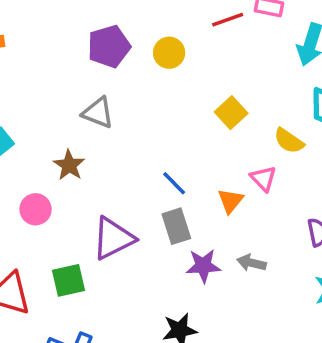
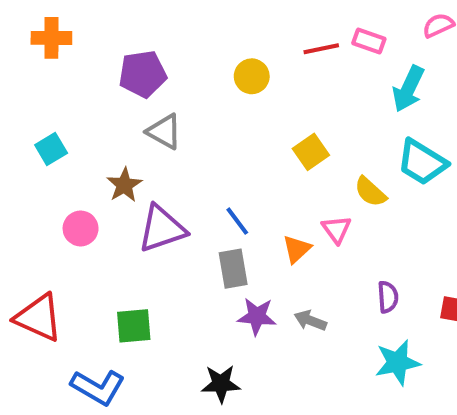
purple pentagon: (109, 46) -> (143, 74), moved
purple triangle: (113, 238) -> (162, 229), moved
green square: (69, 280) -> (134, 326), moved

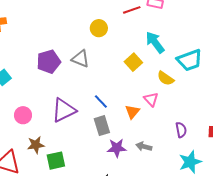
purple pentagon: (143, 74) -> (49, 62), moved
cyan arrow: (408, 89) -> (155, 42), moved, turned 125
gray triangle: (164, 132) -> (80, 59), moved
cyan trapezoid: (422, 162) -> (189, 60), turned -44
brown star: (124, 185) -> (36, 145), moved, turned 30

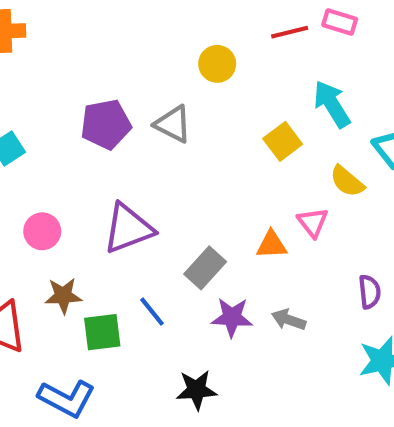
blue line: (101, 101) -> (152, 312), moved
orange triangle: (132, 112) -> (271, 245), turned 42
gray rectangle: (102, 126) -> (205, 268), turned 54

